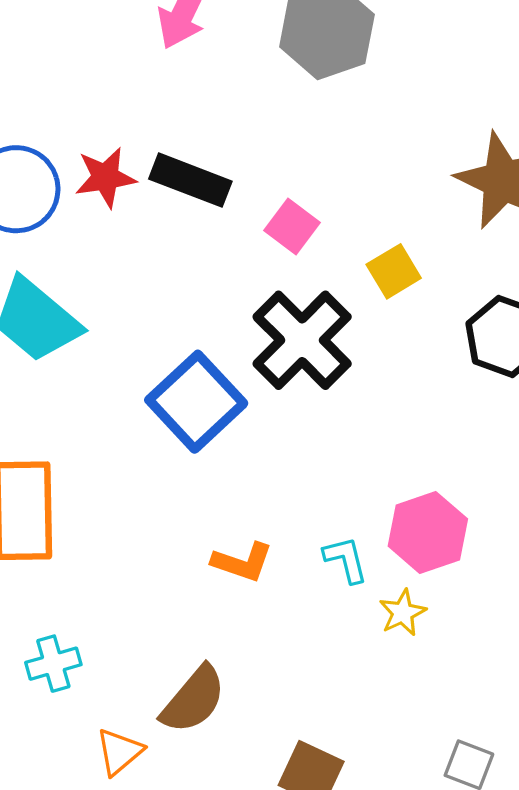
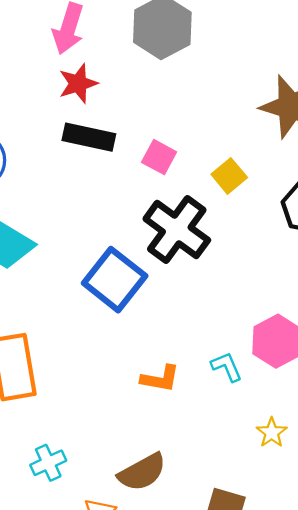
red star: (105, 177) -> (78, 83), moved
yellow star: (403, 613) -> (272, 433), moved
brown semicircle: (193, 700) -> (142, 472), turned 30

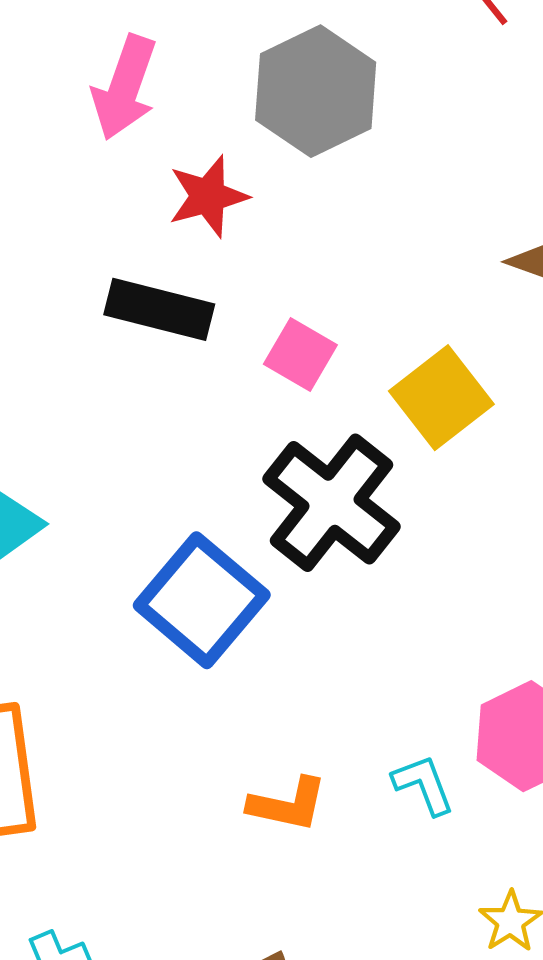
red star: (78, 83) -> (208, 196), moved
yellow square: (229, 176) -> (441, 398), size x1.4

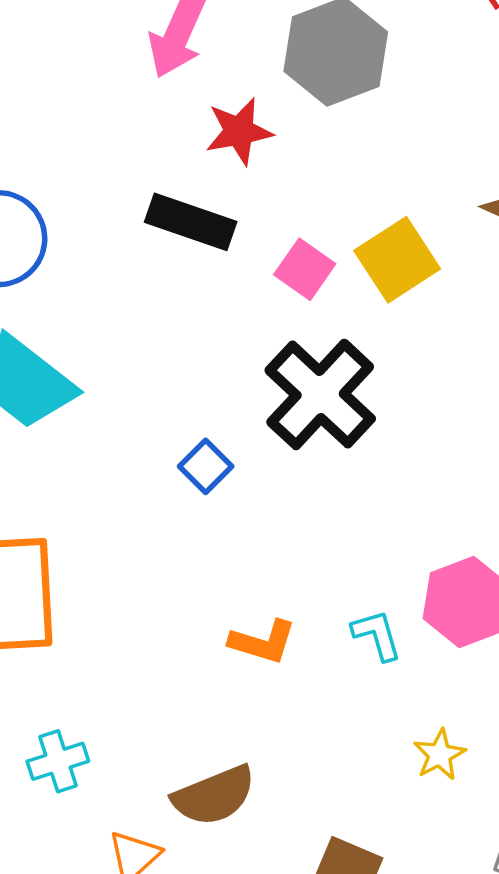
yellow square: (441, 398) -> (397, 260), moved
blue square: (202, 600) -> (206, 466), size x0.5

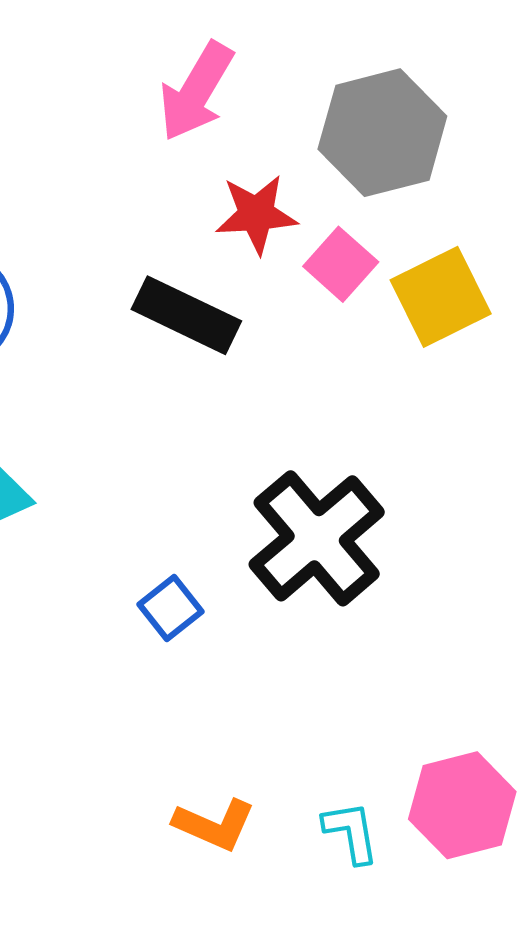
yellow square: (397, 260) -> (441, 297), moved
pink square: (305, 269) -> (341, 264), moved

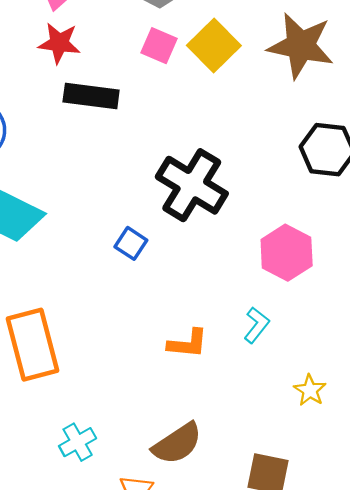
red star: (256, 214) -> (59, 43), moved, turned 30
pink hexagon: (462, 805) -> (287, 253), moved
cyan L-shape: (351, 832) -> (257, 325), turned 66

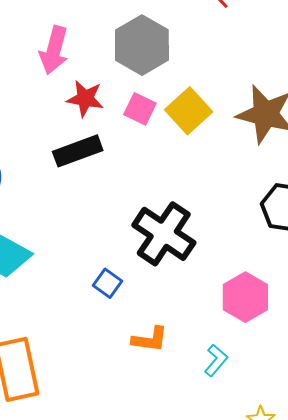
red star: (59, 43) -> (85, 99), moved
black rectangle: (91, 96) -> (78, 151), turned -30
orange L-shape: (188, 344) -> (150, 339), moved

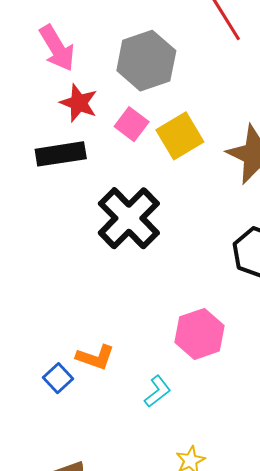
pink arrow: (54, 50) -> (57, 48), turned -57
black cross: (164, 234) -> (129, 218), moved
blue square: (108, 283) -> (58, 378), moved

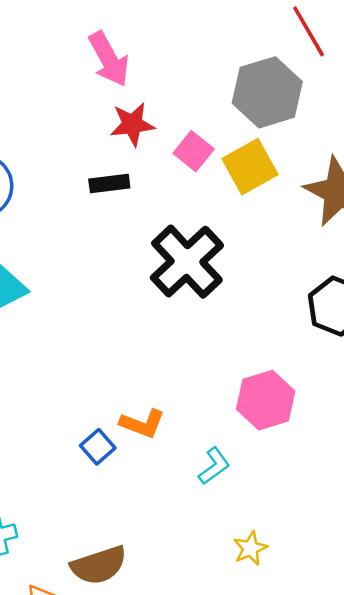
gray hexagon: (146, 61) -> (267, 92), moved
red star: (79, 103) -> (132, 124), turned -30
black rectangle: (61, 154) -> (109, 183), size x0.7

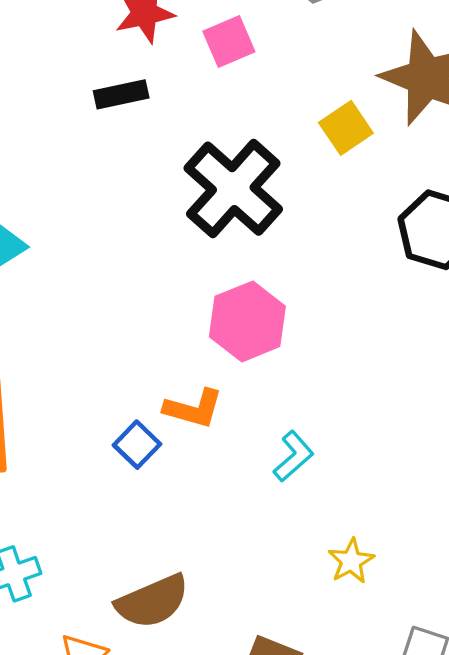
pink square: (194, 151) -> (229, 42), turned 33
yellow square: (250, 167) -> (346, 128), moved, size x0.7
pink hexagon: (266, 400) -> (247, 321), moved

